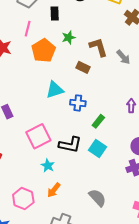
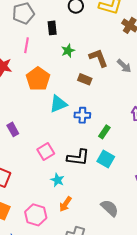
orange pentagon: (44, 51) -> (38, 79), moved
pink square: (38, 136) -> (46, 152), size x0.7

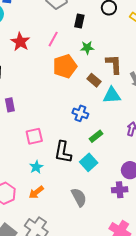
pink line: (27, 45) -> (53, 39), moved
orange pentagon: (38, 79) -> (65, 66), moved
cyan triangle: (58, 104) -> (112, 95), moved
black L-shape: (78, 157) -> (63, 152), turned 75
gray semicircle: (110, 208) -> (79, 197), moved

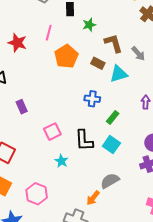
green star: (87, 48) -> (89, 25), moved
orange arrow: (36, 192) -> (93, 198), moved
gray semicircle: (79, 197) -> (110, 181), turned -78

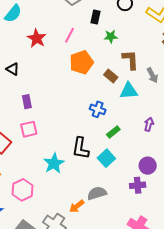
pink square: (52, 132) -> (29, 129), moved
cyan star: (61, 161) -> (54, 163), size x1.5

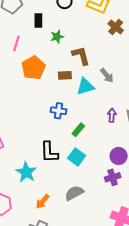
gray arrow: (152, 75) -> (107, 75), moved
brown rectangle: (111, 76) -> (65, 75), turned -32
orange arrow: (77, 206) -> (43, 201), moved

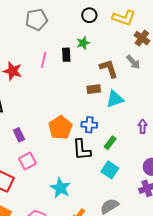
black rectangle: (38, 20) -> (66, 55), moved
green star: (57, 37) -> (83, 43), moved
orange pentagon: (33, 68) -> (60, 128), moved
gray arrow: (107, 75) -> (133, 62), moved
black L-shape: (49, 152) -> (82, 150), moved

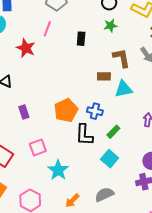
green star: (83, 43) -> (110, 26), moved
pink line: (44, 60) -> (47, 29), moved
pink square: (28, 161) -> (38, 147), moved

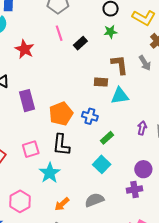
pink line: (47, 29) -> (59, 33), moved, turned -42
black rectangle: (81, 39) -> (80, 43), turned 40
purple rectangle: (24, 112) -> (27, 101), moved, size x1.5
black L-shape: (84, 135) -> (61, 145), moved

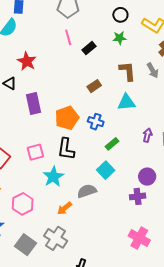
red star: (25, 49) -> (27, 61), moved
brown rectangle: (101, 82) -> (94, 86), moved, turned -40
gray semicircle: (94, 200) -> (87, 191), moved

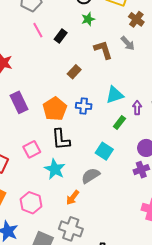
cyan triangle: (126, 102) -> (115, 95), moved
green rectangle: (112, 144) -> (119, 123), moved

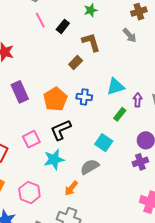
brown cross: (136, 19) -> (139, 12), turned 35
brown L-shape: (103, 50) -> (91, 42), moved
black L-shape: (61, 139) -> (61, 130), turned 70
cyan star: (55, 169) -> (54, 159), turned 30

